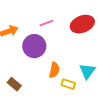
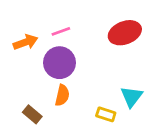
pink line: (46, 23) -> (61, 31), moved
orange semicircle: (54, 70) -> (62, 95), moved

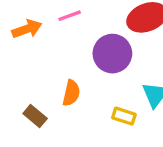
purple circle: (59, 63) -> (112, 54), moved

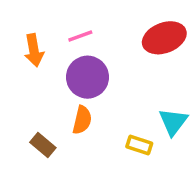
orange arrow: (27, 29) -> (34, 50), turned 100
purple circle: (112, 54) -> (88, 77), moved

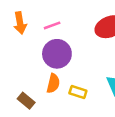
orange arrow: (34, 50) -> (20, 23), moved
yellow rectangle: (139, 145) -> (78, 92), moved

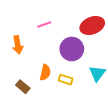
orange arrow: (20, 23) -> (18, 45), moved
purple circle: (57, 54) -> (72, 49), moved

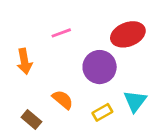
orange semicircle: (45, 72) -> (63, 100), turned -63
yellow rectangle: (66, 80) -> (102, 112), moved, turned -48

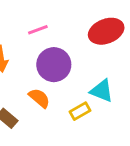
purple circle: (100, 67) -> (54, 65), moved
cyan triangle: (135, 101) -> (102, 91), moved, turned -45

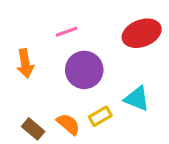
orange semicircle: (39, 98) -> (68, 124), moved
yellow rectangle: (80, 111) -> (100, 116), moved

